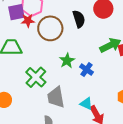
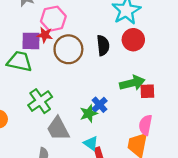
purple square: (16, 12) -> (31, 41), moved
green star: (67, 61) -> (89, 114), moved
gray trapezoid: (56, 97) -> (58, 129), turned -30

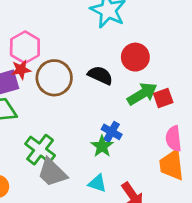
red circle: (133, 40) -> (135, 57), moved
black semicircle: (103, 45) -> (100, 75), moved, turned -42
gray trapezoid: (58, 129) -> (52, 173), moved
cyan triangle: (91, 143) -> (97, 183), moved

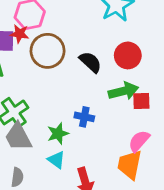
blue cross: (112, 132) -> (84, 117), turned -36
pink semicircle: (174, 139) -> (139, 141), turned 30
green star: (102, 146) -> (58, 134), moved

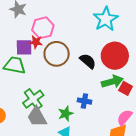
red circle: (128, 55) -> (115, 56), size x1.4
red square: (141, 101) -> (126, 88), turned 32

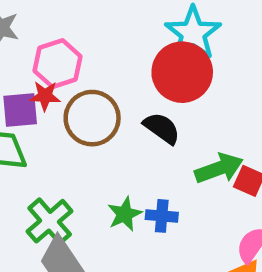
red circle: (115, 56) -> (182, 72), moved
green star: (66, 114) -> (125, 214), moved

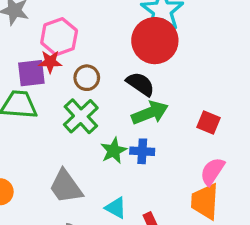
brown circle: (92, 118) -> (87, 78), size x0.6
green arrow: (219, 168) -> (150, 113), moved
green cross: (50, 221) -> (81, 116), moved

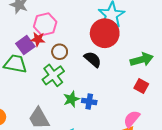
purple square: (31, 73) -> (25, 45), turned -36
green arrow: (150, 113) -> (142, 59), moved
red square: (208, 122) -> (141, 86), moved

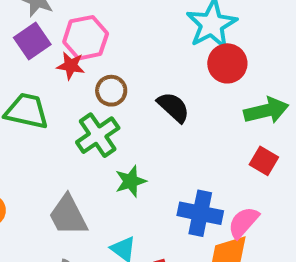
red circle: (105, 33) -> (227, 63), moved, size x0.7
purple square: (25, 45) -> (32, 41), moved
blue cross: (89, 102) -> (200, 213), moved, size x1.5

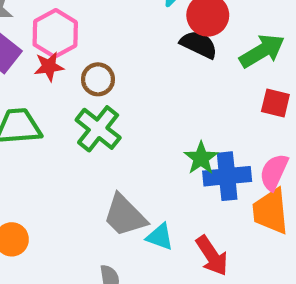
black semicircle: (173, 107) -> (199, 44), moved
green star: (131, 181) -> (201, 158), moved
gray trapezoid: (68, 215) -> (125, 216), moved

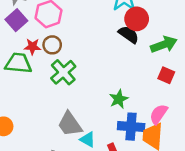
red star: (49, 67) -> (32, 47), moved
brown circle: (98, 79) -> (52, 45), moved
blue cross: (227, 176) -> (131, 127), moved

